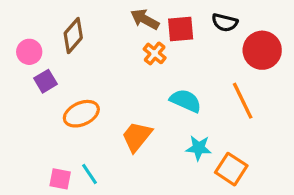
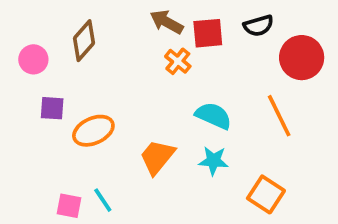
black semicircle: (225, 23) -> (258, 26), turned -30
purple square: (46, 81) -> (52, 108), moved, turned 35
cyan star: (199, 148) -> (213, 161), moved

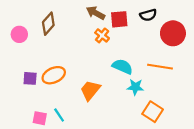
purple square: (52, 108) -> (30, 78), moved
orange line: (279, 116) -> (160, 67), turned -55
cyan star: (213, 161) -> (135, 87), moved

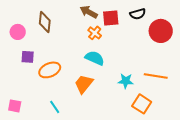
brown diamond: (48, 24) -> (45, 22), turned -35
cyan semicircle: (122, 67) -> (95, 58), moved
orange line: (160, 67) -> (156, 76), moved
purple square: (30, 78) -> (28, 57), moved
pink square: (40, 118) -> (15, 106), moved

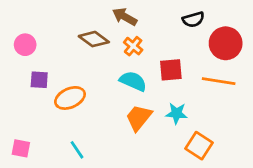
red square: (111, 18) -> (171, 70), moved
brown diamond: (45, 22) -> (94, 39), moved, turned -60
orange line: (156, 76) -> (219, 81), moved
orange trapezoid: (84, 84) -> (139, 118), moved

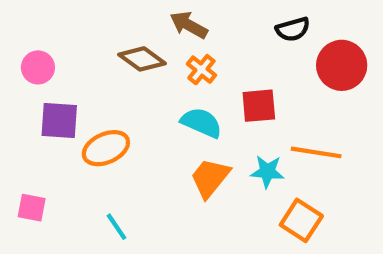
purple square: (39, 80) -> (59, 121), size x1.4
orange line: (219, 81) -> (316, 152), moved
pink square: (21, 148) -> (32, 208), moved

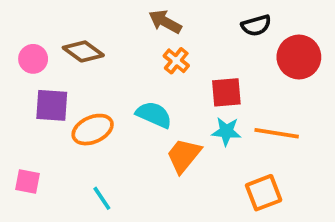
brown diamond: (142, 59) -> (83, 51), moved
cyan semicircle: (201, 123) -> (154, 115), moved
cyan star: (267, 172) -> (226, 131), moved
orange square: (301, 220) -> (264, 193), turned 36

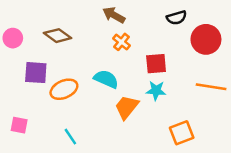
pink circle: (33, 59) -> (13, 38), moved
orange line: (277, 133) -> (211, 87), moved

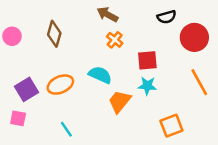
brown diamond: (58, 36) -> (54, 34), turned 70
purple square: (36, 73) -> (26, 89), moved, turned -35
orange line: (211, 87) -> (199, 82), turned 52

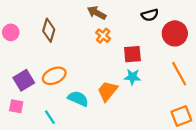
cyan semicircle: (100, 75) -> (78, 99), moved
orange square: (171, 126) -> (181, 116), moved
cyan line: (66, 129) -> (50, 117), moved

